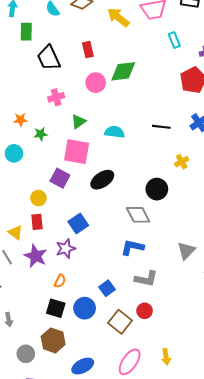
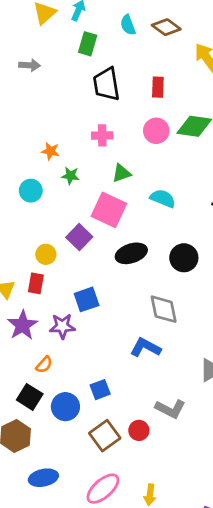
black circle: (157, 189) -> (184, 258), moved
gray L-shape: (146, 279) -> (170, 409), moved

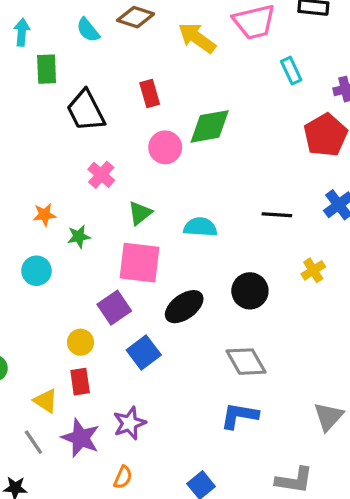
pink cross: (102, 135) -> (101, 175), turned -30
purple square: (79, 237) -> (114, 308), turned 30
blue square: (87, 299) -> (144, 352), moved

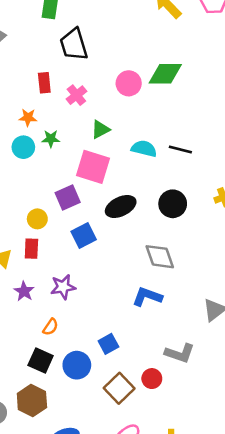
red rectangle: (150, 93) -> (44, 83), moved
black line: (277, 215) -> (180, 149), moved
cyan circle: (36, 271) -> (23, 147), moved
purple star: (81, 438) -> (24, 291), size x0.7

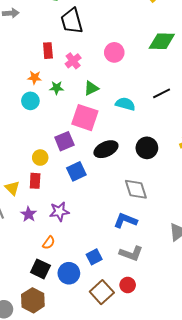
green diamond: (165, 74) -> (162, 41), moved
green star: (51, 139) -> (57, 88), moved
black line: (180, 149) -> (162, 93), moved, turned -42
gray L-shape: (180, 353) -> (131, 253), moved

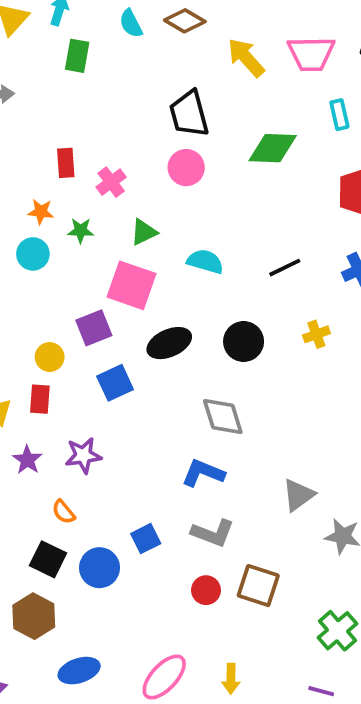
black trapezoid: (72, 21) -> (189, 114), moved
black line: (162, 93) -> (285, 268), moved
orange semicircle: (49, 243) -> (64, 512), turned 104
brown square: (102, 292) -> (258, 586), moved, turned -30

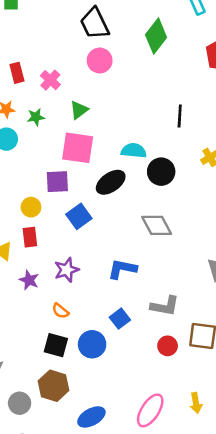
green diamond: (273, 148) -> (156, 36), turned -44
cyan semicircle: (205, 261) -> (134, 151), moved
black line: (285, 268) -> (180, 116), turned -50
purple square: (94, 328) -> (57, 182), turned 30
blue L-shape: (203, 473) -> (122, 269), moved

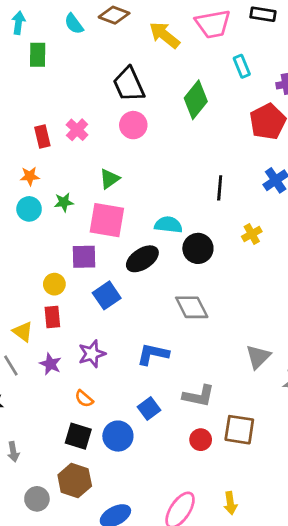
pink cross: (50, 80) -> (77, 130), moved
green star: (36, 117) -> (64, 202), moved

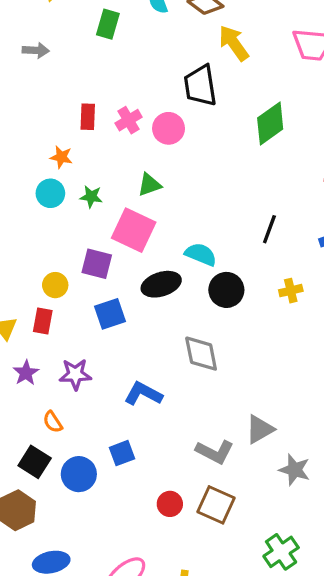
yellow arrow: (164, 35) -> (234, 43), moved
pink circle: (133, 125) -> (169, 128), moved
gray L-shape: (199, 396) -> (215, 452), moved

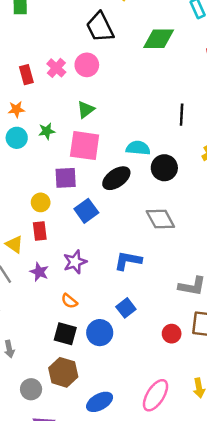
green diamond: (270, 123) -> (159, 39), turned 52

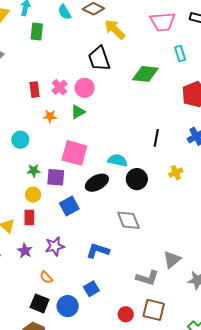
orange star: (16, 109) -> (50, 116), moved
green triangle: (86, 110) -> (78, 112), moved
green star: (47, 131) -> (34, 171), moved

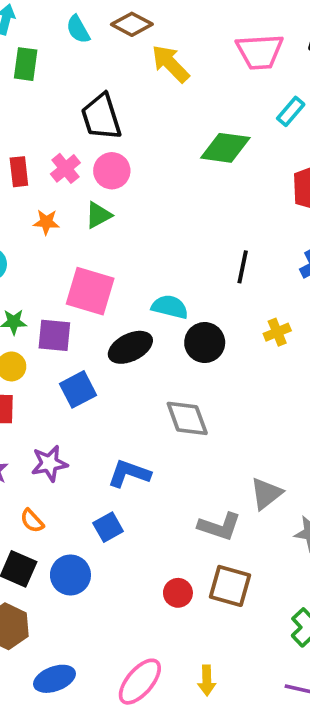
cyan rectangle: (180, 53) -> (291, 111), turned 56
black trapezoid: (99, 59) -> (101, 117), moved
blue square: (91, 289) -> (108, 527), moved

